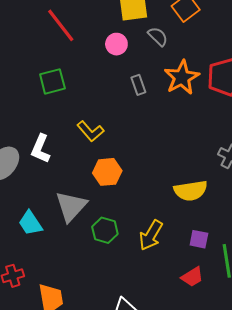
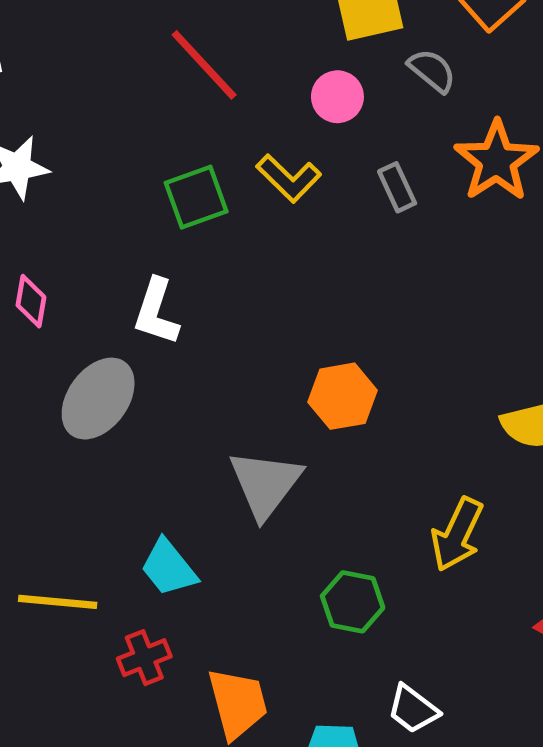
yellow L-shape: (90, 131) -> (289, 178), moved
white L-shape: (40, 149) -> (156, 312), moved
cyan trapezoid: (30, 223) -> (169, 568), moved
green hexagon: (105, 230) -> (353, 602), moved

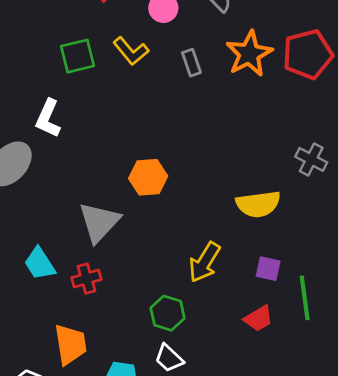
green hexagon: (353, 602) -> (168, 313), moved
red cross: (144, 658) -> (86, 279), moved

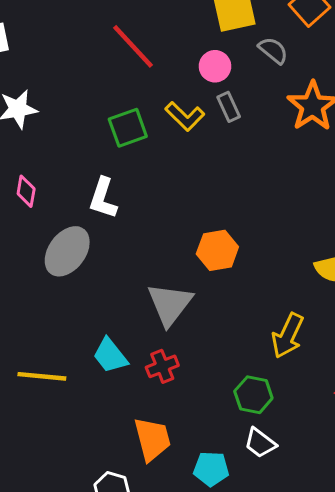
gray rectangle: (191, 63) -> (229, 107), moved

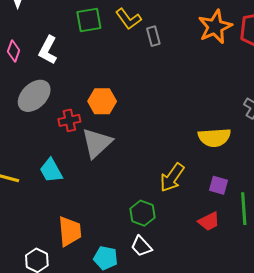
gray rectangle: (229, 107) -> (153, 36), moved
white L-shape: (103, 198) -> (48, 50), moved
orange hexagon: (217, 250) -> (102, 101), moved
red cross: (162, 366) -> (69, 120), moved

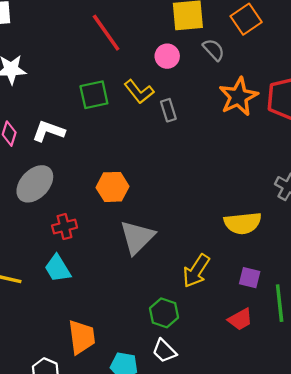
white L-shape: (48, 50) -> (48, 131), turned 84
red cross: (69, 120) -> (65, 227), moved
gray triangle: (97, 143) -> (137, 237), moved

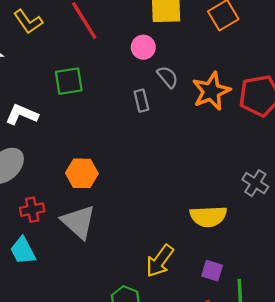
gray semicircle: (214, 50) -> (168, 77), moved
yellow L-shape: (139, 92) -> (28, 22), moved
gray triangle: (137, 237) -> (78, 222), moved, turned -36

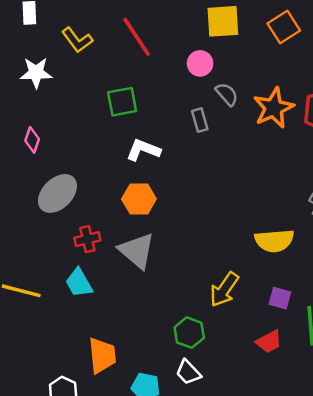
white L-shape: (22, 114) -> (143, 150), moved

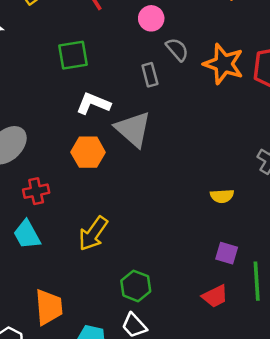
orange star: (274, 108) -> (224, 64), turned -30
yellow semicircle: (274, 241) -> (222, 196), size x0.6
gray triangle: (137, 251) -> (133, 129), moved
yellow arrow: (224, 289) -> (93, 233), moved

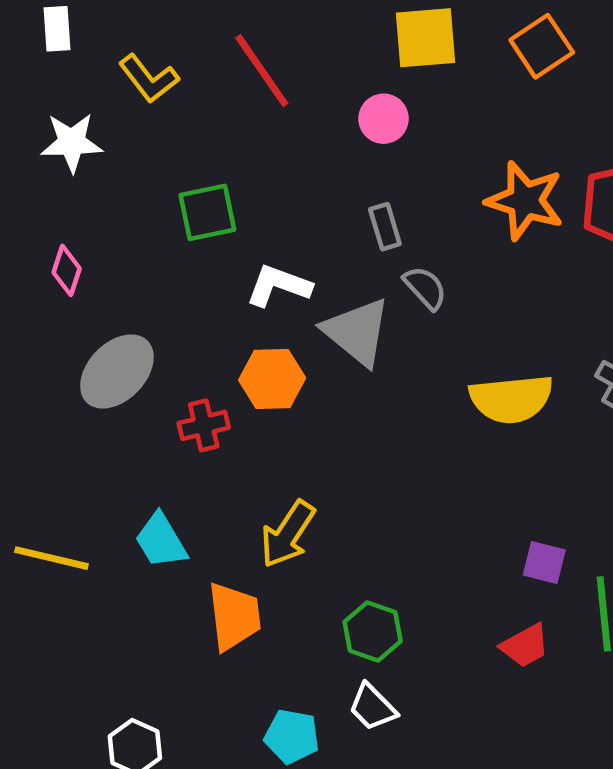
gray semicircle: (177, 49) -> (425, 288), moved
green square: (73, 55) -> (207, 212), moved
red cross: (36, 191) -> (204, 425), moved
yellow semicircle: (222, 196) -> (511, 399), moved, size x1.8
orange trapezoid: (49, 307) -> (234, 616), moved

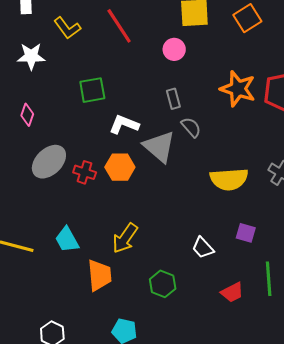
red cross: (204, 425) -> (85, 172), moved, turned 30
purple square: (544, 563) -> (246, 233), moved
white trapezoid: (373, 707) -> (203, 248), moved

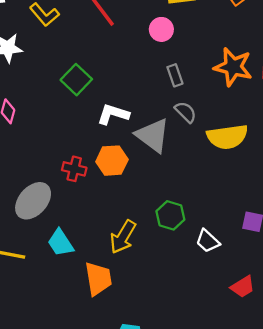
green square: (92, 90) -> (76, 80), turned -32
gray rectangle: (173, 99) -> (175, 75), moved
gray ellipse: (49, 162) -> (33, 201), moved
yellow semicircle: (229, 179) -> (227, 137), moved
green hexagon: (163, 284) -> (170, 215), moved

